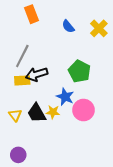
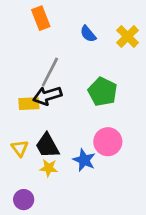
gray line: (22, 56) -> (50, 72), moved
blue star: (65, 97) -> (84, 160), moved
yellow star: (53, 112) -> (49, 168), moved

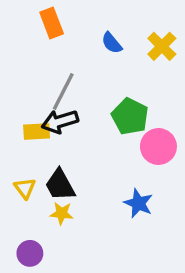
pink circle: (108, 142) -> (158, 147), moved
blue star: (84, 160) -> (138, 203), moved

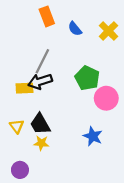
orange rectangle: (52, 23) -> (47, 16), moved

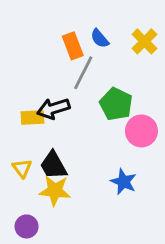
orange rectangle: (47, 16) -> (73, 46), moved
gray line: (42, 61) -> (83, 73), moved
yellow star: (41, 143) -> (55, 191), size x1.5

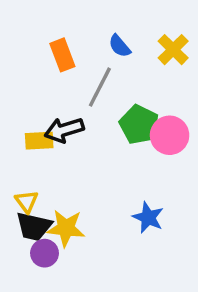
orange rectangle: (73, 46) -> (62, 55), moved
pink circle: (141, 131) -> (170, 135), moved
black trapezoid: (53, 165) -> (34, 226), moved, turned -48
purple circle: (27, 226) -> (45, 253), moved

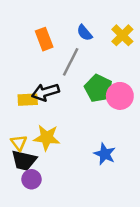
yellow star: (66, 228) -> (47, 138), moved

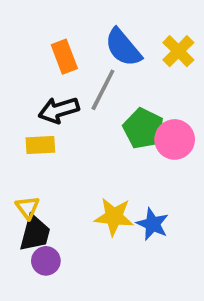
blue semicircle: (85, 33) -> (123, 47), size x1.6
black arrow: (45, 92) -> (59, 110), moved
yellow star: (47, 138) -> (114, 217), moved
black trapezoid: (24, 160) -> (35, 233), turned -88

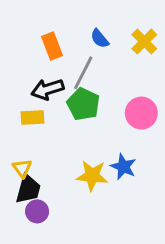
blue semicircle: (123, 47) -> (100, 39), size x0.6
green pentagon: (143, 128) -> (83, 104), moved
blue star: (153, 224) -> (123, 167), moved

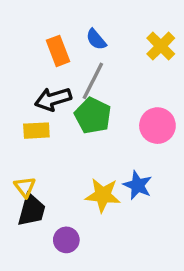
blue semicircle: (100, 39) -> (96, 39), moved
purple circle: (37, 211) -> (66, 240), moved

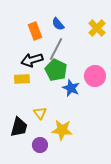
blue star: (138, 185) -> (71, 88), moved
yellow triangle: (25, 187) -> (40, 113), moved
yellow star: (103, 195) -> (62, 130), moved

